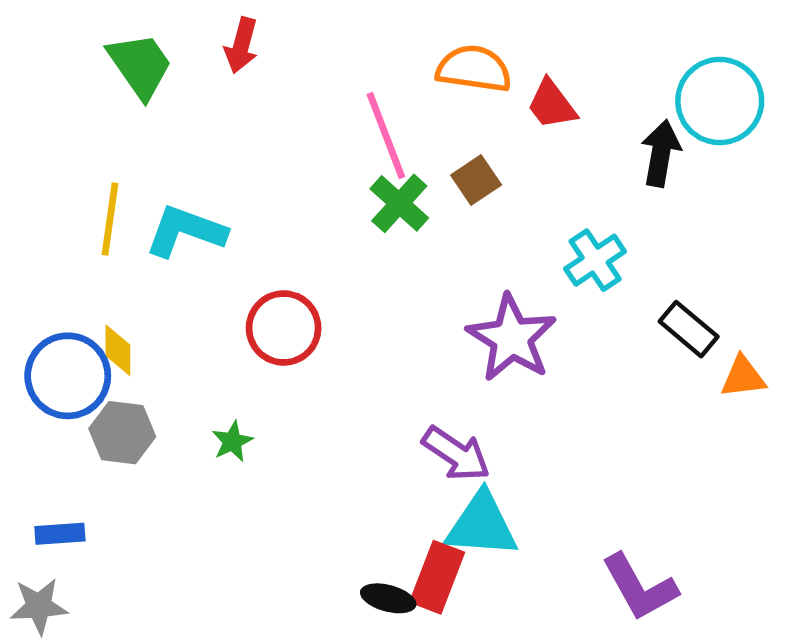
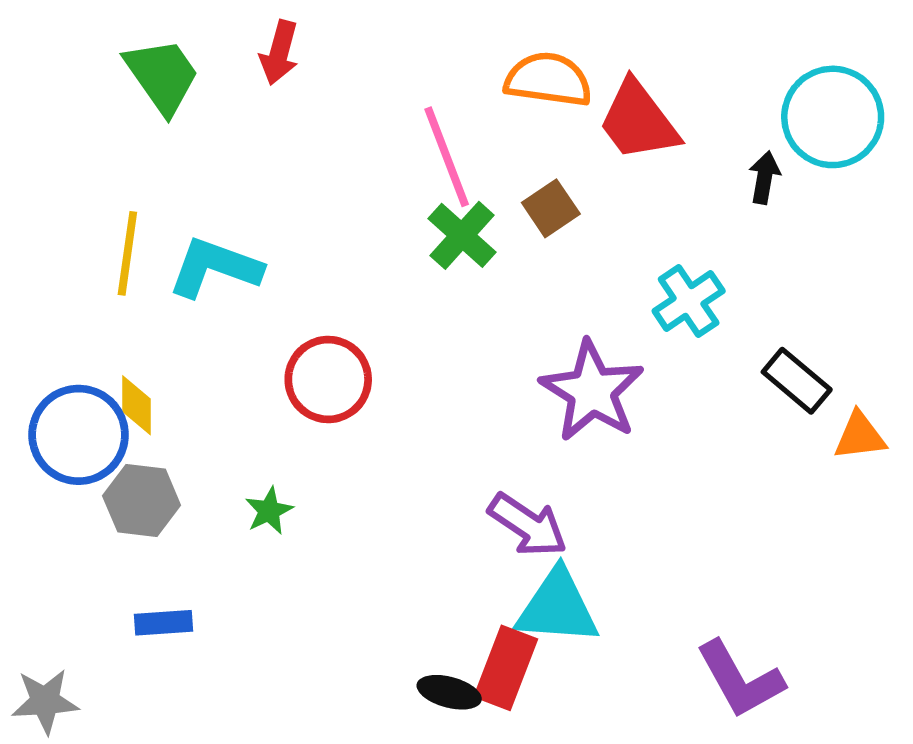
red trapezoid: (552, 104) -> (638, 121), size x1.4
black arrow: (661, 153) -> (764, 177), size x0.7
blue rectangle: (60, 534) -> (163, 623), moved

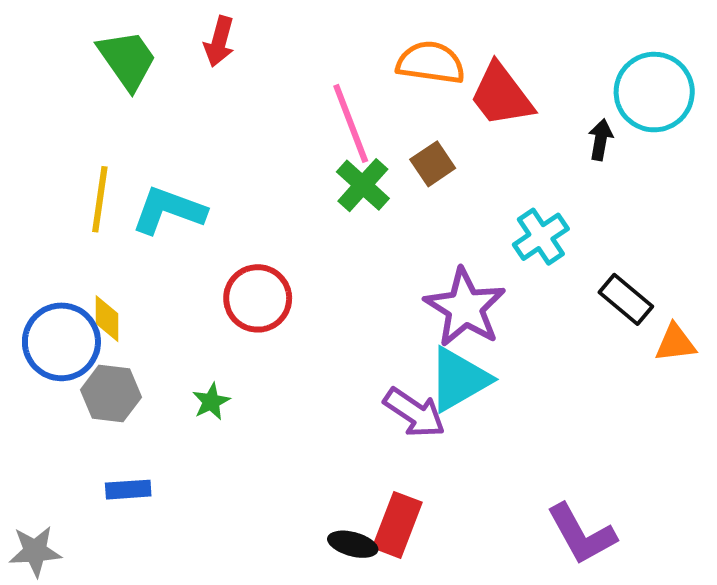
cyan triangle: (557, 607) -> (459, 379), moved, turned -34

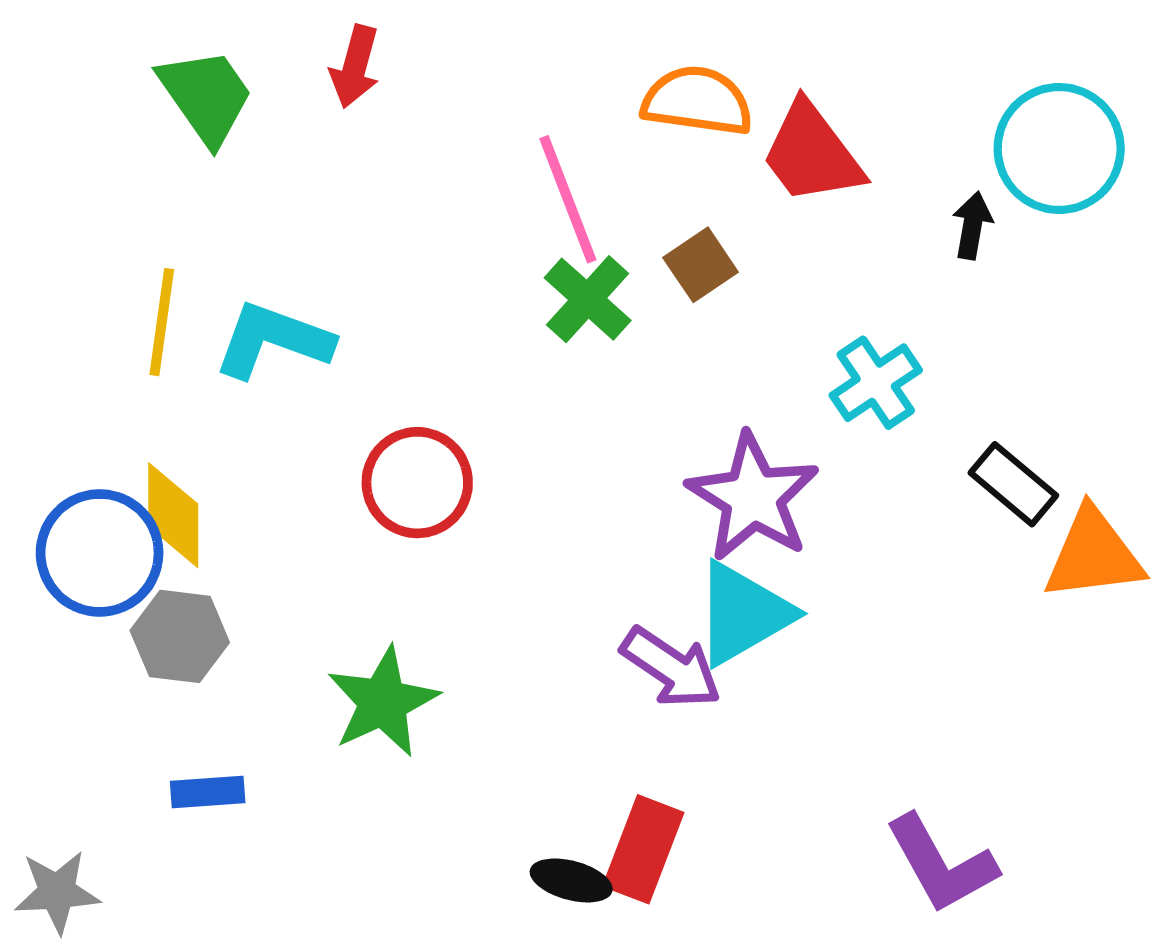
yellow diamond: (107, 319) -> (173, 515), size x1.4
orange triangle: (675, 343) -> (1094, 555), size x1.5
green star: (211, 402) -> (383, 702), moved, size x1.8

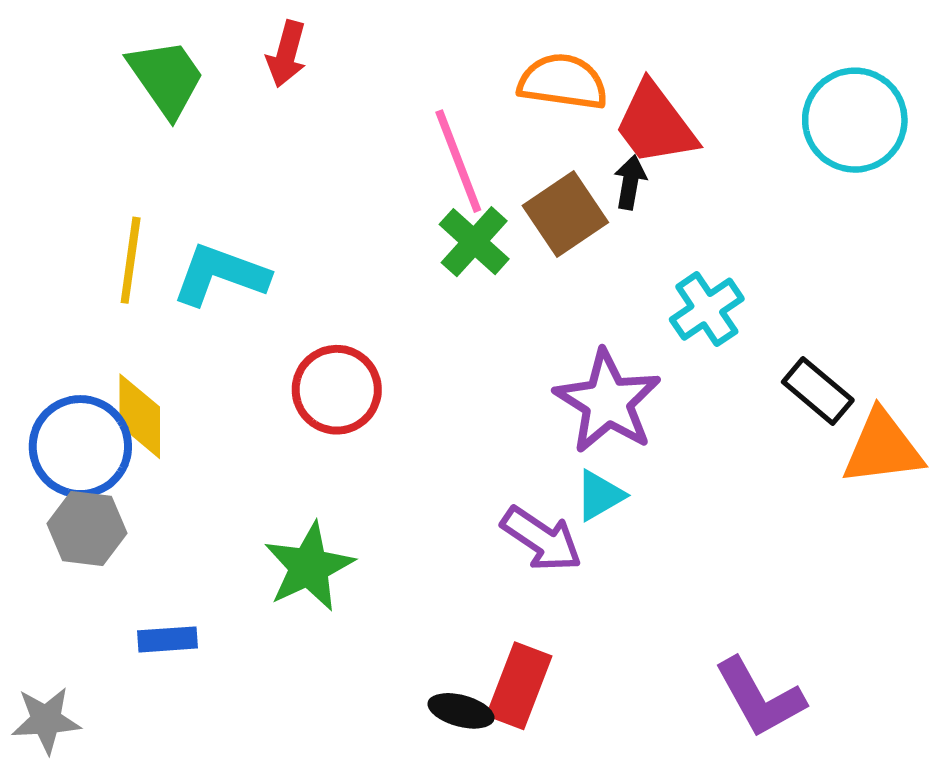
black arrow: (972, 225) -> (630, 182), moved
brown square: (701, 265) -> (565, 214), size x1.4
cyan triangle: (743, 614) -> (600, 495), size x0.6
gray hexagon: (180, 636) -> (87, 528), moved

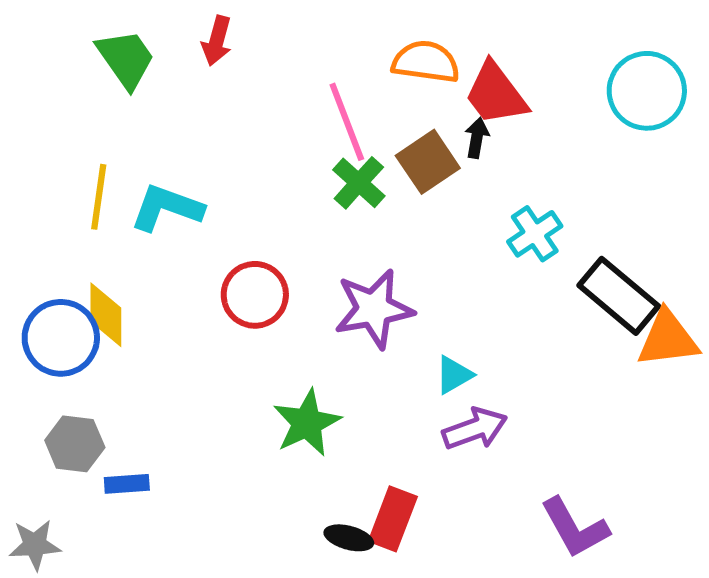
black rectangle: (818, 391) -> (619, 296), size x1.5
purple star: (608, 402) -> (374, 309), moved, turned 30
gray hexagon: (87, 528) -> (75, 444), moved
purple arrow: (542, 539) -> (475, 429), moved, turned -54
green star: (309, 567) -> (307, 423), moved

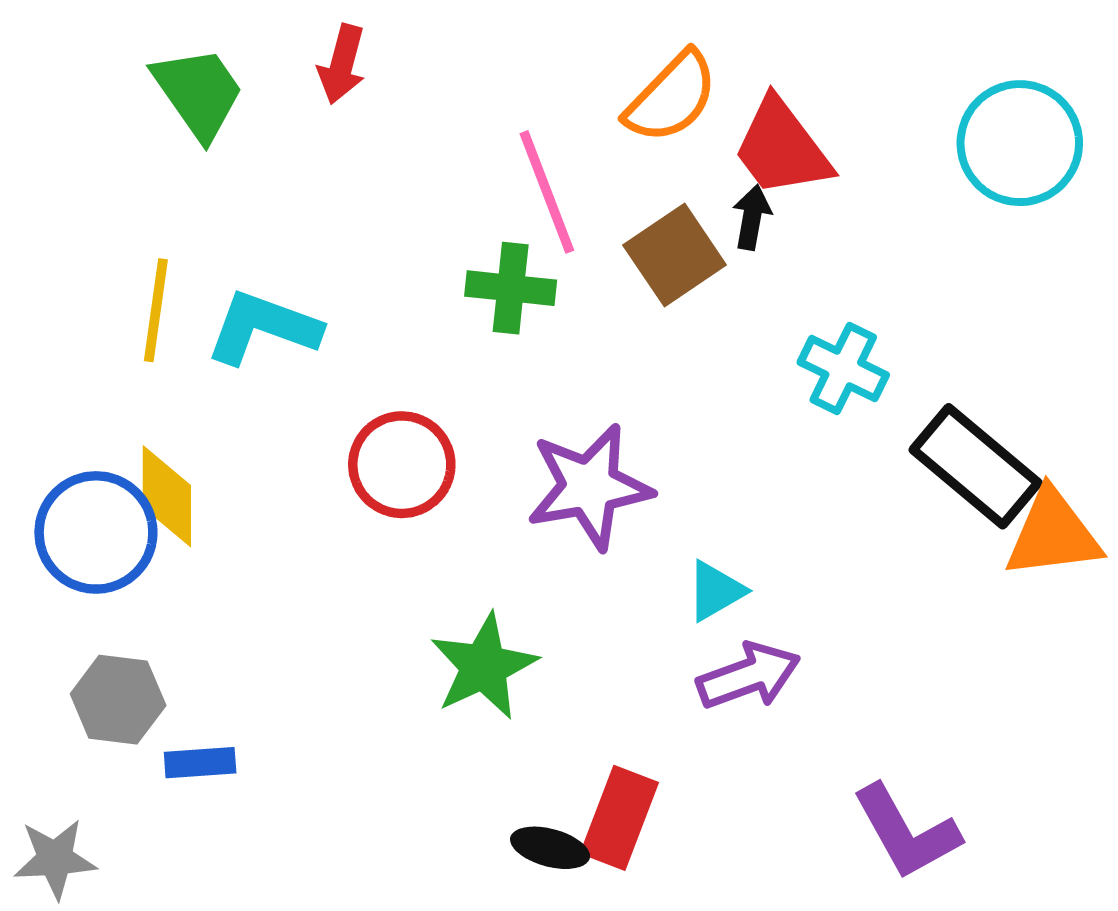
orange semicircle: (426, 62) -> (671, 97), turned 126
green cross: (359, 183) -> (511, 288), moved, turned -36
cyan cross: (535, 234) -> (843, 369), turned -30

